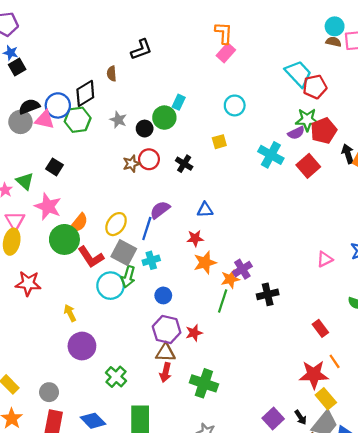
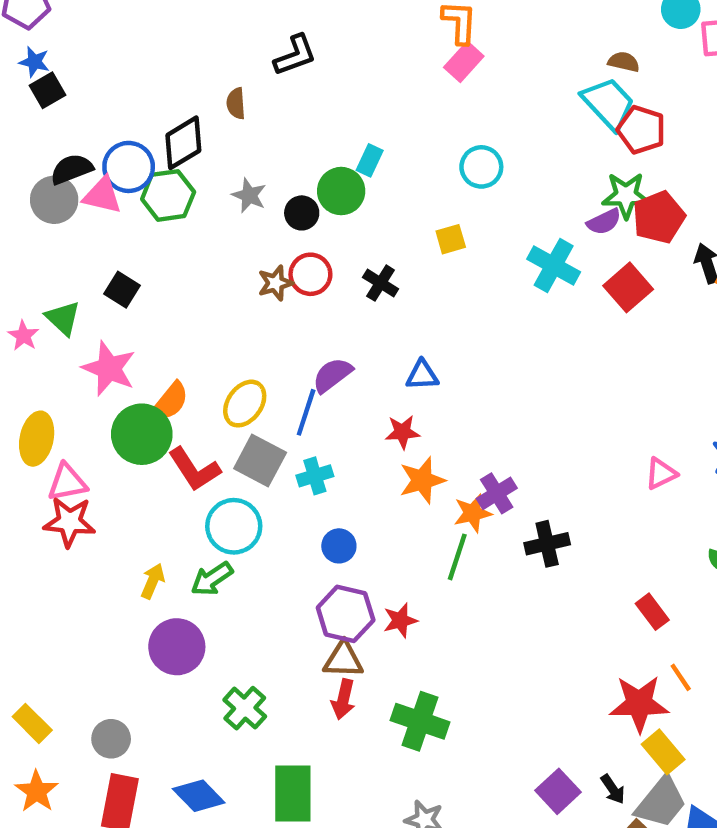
brown semicircle: (334, 42) -> (624, 62), moved
red pentagon: (315, 87) -> (641, 130), turned 30
pink triangle: (15, 221) -> (67, 482), moved, turned 50
green arrow: (128, 277) -> (212, 579), moved, turned 40
yellow arrow: (70, 313) -> (153, 581), turned 49

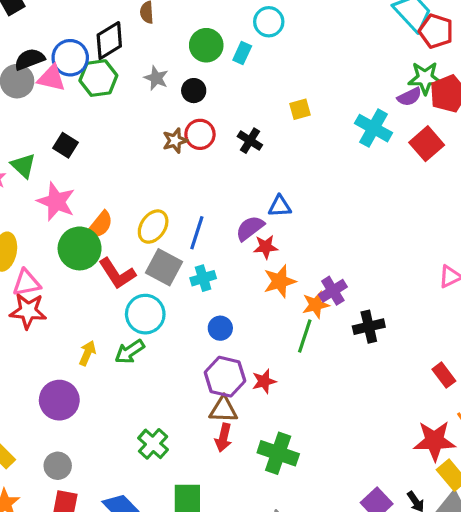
cyan circle: (481, 167) -> (269, 22), moved
green circle: (341, 191) -> (206, 45), moved
purple semicircle: (332, 375) -> (250, 228), moved
purple circle: (177, 647) -> (59, 400), moved

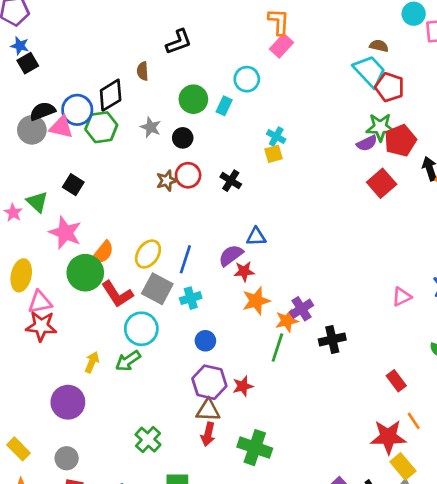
cyan cross: (374, 128) -> (276, 137), moved, size x0.6

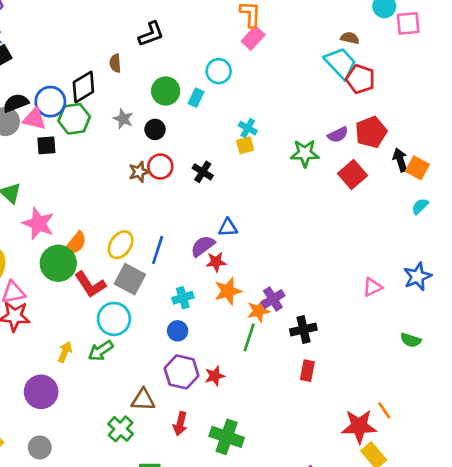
green star: (380, 127) -> (305, 153), moved
black square: (73, 185) -> (46, 145), moved, turned -36
cyan cross: (191, 298) -> (183, 298), moved
red rectangle: (396, 381) -> (307, 371), moved, turned 48
brown triangle: (208, 410) -> (143, 400), moved

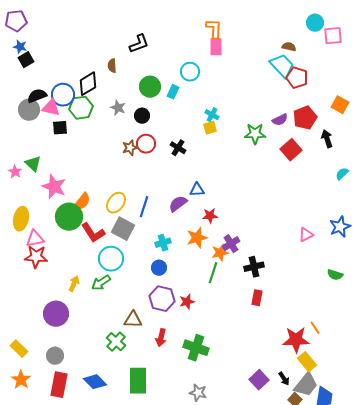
pink rectangle: (253, 38) -> (216, 47), turned -42
orange square: (417, 168) -> (340, 105), moved
red star: (216, 262) -> (210, 216), moved

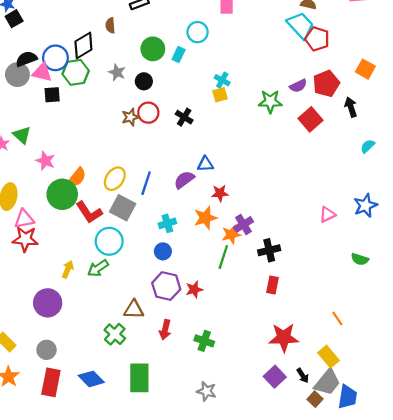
pink star: (54, 187) -> (45, 161), size x0.7
red star: (296, 340) -> (284, 338), moved
green cross: (196, 348) -> (204, 341), size x0.7

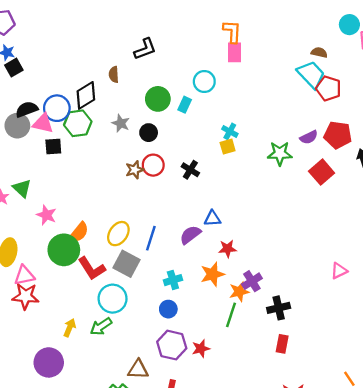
red pentagon: (326, 84) -> (338, 135), turned 30

